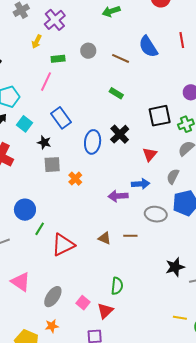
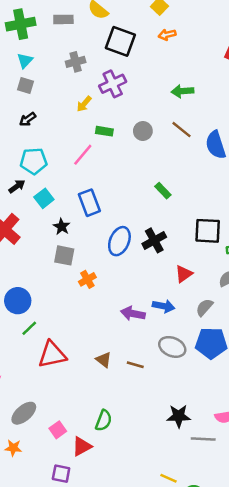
brown line: (121, 58) -> (182, 130), moved

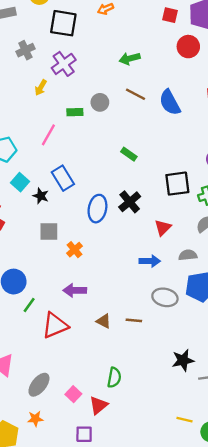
green rectangle: (104, 131) -> (75, 112), moved
black star: (62, 227) -> (41, 196), moved
gray semicircle: (204, 307) -> (188, 255), turned 54
purple arrow: (133, 314) -> (75, 290), moved

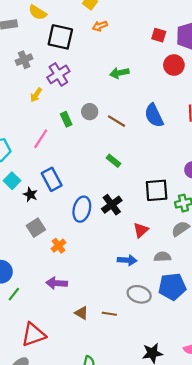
brown line: (135, 94) -> (117, 121), moved
green rectangle: (75, 112) -> (66, 119), turned 64
gray square: (49, 231) -> (36, 228), turned -36
red triangle: (55, 325) -> (33, 335), moved

